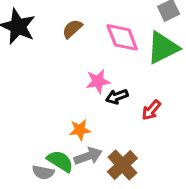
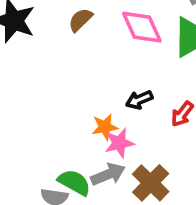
pink star: (98, 81) -> (119, 143), moved
orange star: (80, 130) -> (105, 127), moved

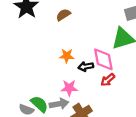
pink diamond: (142, 27) -> (103, 59), moved
orange star: (105, 127) -> (67, 56), moved

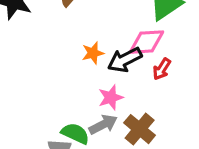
pink diamond: (103, 59) -> (146, 42), turned -65
black arrow: (86, 66) -> (125, 60), size x1.5

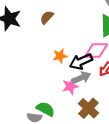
gray arrow: (103, 125) -> (81, 78), moved

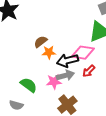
brown semicircle: (47, 17) -> (41, 42), moved
green semicircle: (45, 109) -> (29, 85), moved

